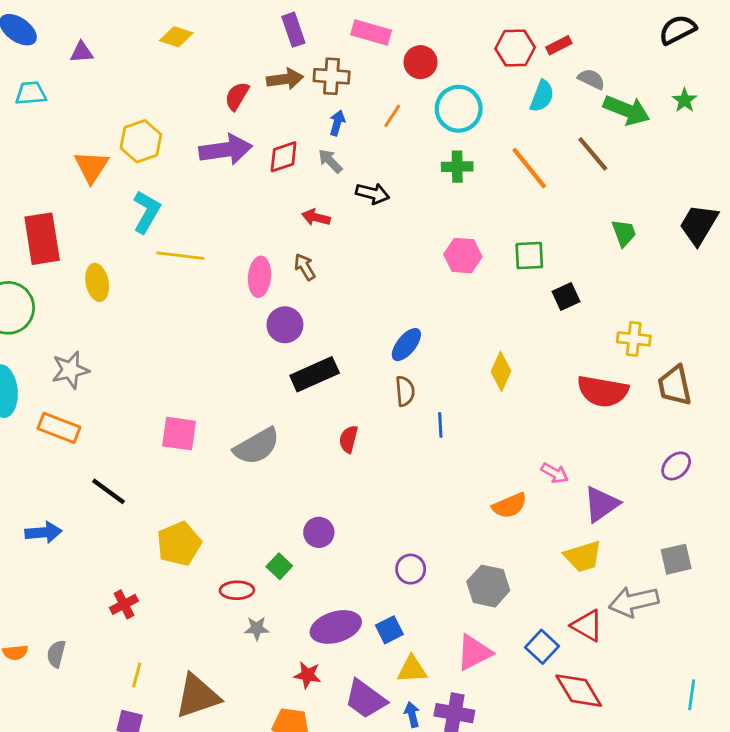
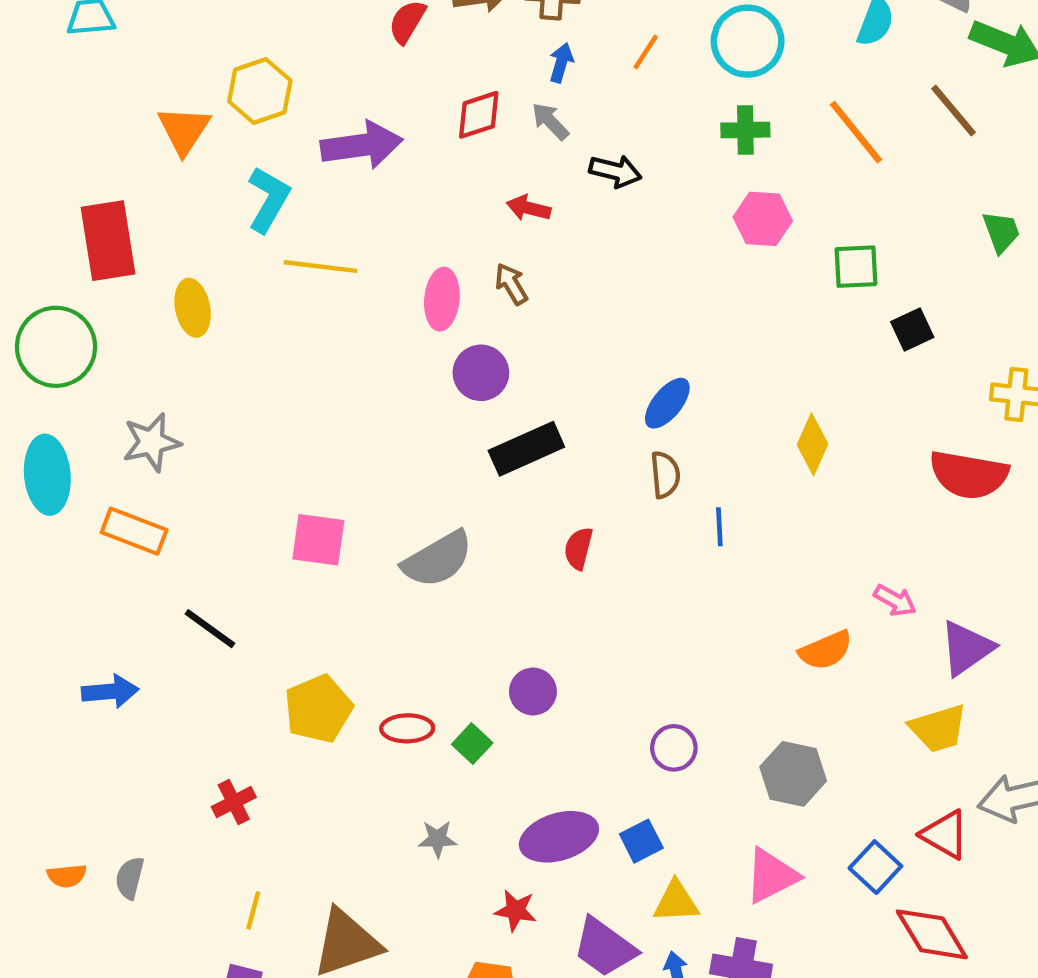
purple arrow: (226, 150) -> (362, 145), moved
pink hexagon: (463, 256) -> (763, 219), moved
red ellipse: (237, 590) -> (407, 728), moved

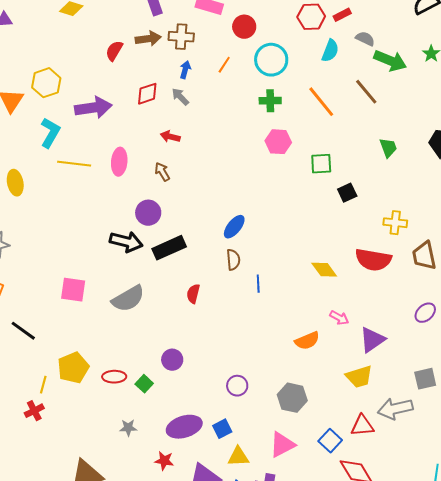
black arrow: (615, 171) -> (126, 242), moved, size x1.4
pink ellipse: (442, 299) -> (119, 162), moved
yellow diamond: (813, 444) -> (324, 270), moved, turned -60
red triangle: (945, 835) -> (362, 426), turned -35
yellow line: (253, 910) -> (43, 385), moved

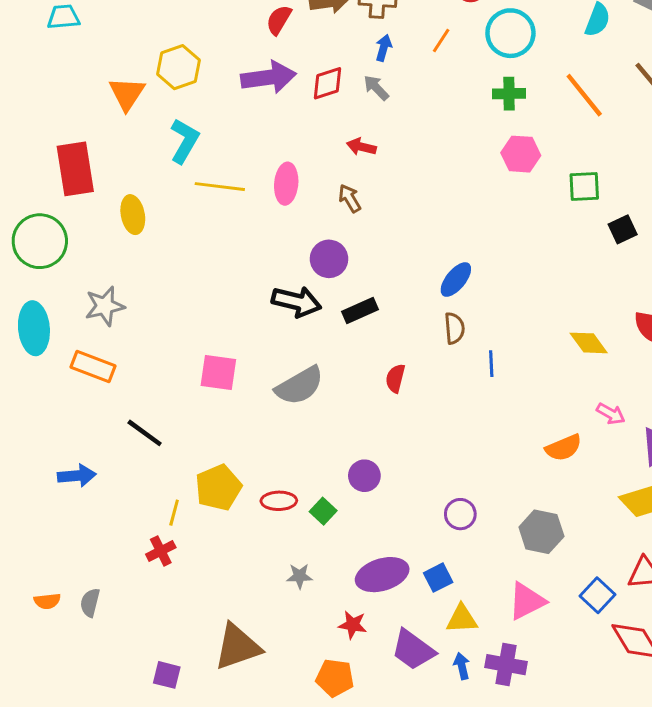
purple arrow: (93, 108) -> (269, 77), moved
black rectangle: (169, 248) -> (360, 310), size x0.7

